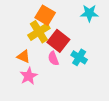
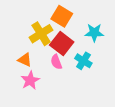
cyan star: (89, 13) -> (94, 33), moved
orange square: (45, 15) -> (62, 16), moved

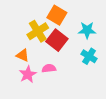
cyan cross: (83, 61) -> (89, 56), moved
pink semicircle: (56, 62) -> (49, 68), moved, turned 104

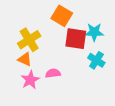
yellow cross: (38, 31) -> (29, 40), moved
red square: (57, 40) -> (76, 39), moved, turned -30

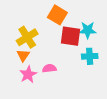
orange triangle: (25, 59) -> (23, 55), turned 40
cyan cross: (96, 60) -> (90, 56), turned -35

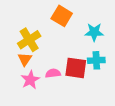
red square: (70, 36) -> (76, 68), moved

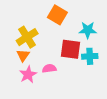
red square: (76, 68) -> (71, 49), moved

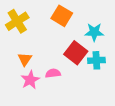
yellow cross: (27, 37) -> (17, 21), moved
red square: (71, 49) -> (76, 53), turned 30

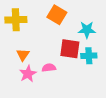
yellow cross: (17, 21) -> (16, 20), turned 30
red square: (76, 53) -> (70, 49), turned -30

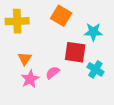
cyan cross: (89, 56) -> (95, 69), moved, turned 35
pink semicircle: (49, 68) -> (53, 73), turned -32

